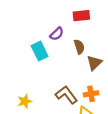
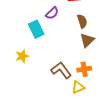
brown semicircle: (79, 47) -> (82, 21), moved
yellow star: (25, 101) -> (22, 56), moved

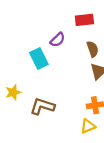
yellow star: (22, 56) -> (13, 92), moved
brown L-shape: (61, 70) -> (42, 106), moved, turned -35

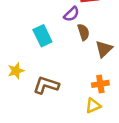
purple semicircle: (58, 40) -> (71, 14), moved
brown semicircle: (93, 49) -> (83, 32), moved

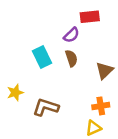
brown semicircle: (83, 32) -> (71, 58), moved

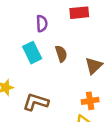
purple semicircle: (71, 35) -> (42, 24), moved, turned -49

